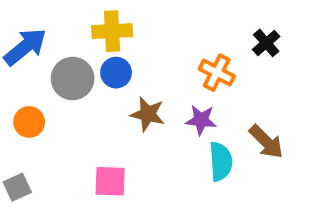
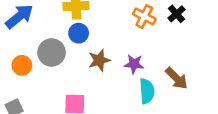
orange cross: (217, 73) -> (144, 16), moved
gray circle: (73, 79) -> (52, 52), moved
brown star: (148, 114) -> (99, 60), turned -30

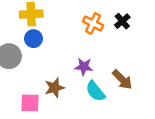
brown star: (99, 60) -> (55, 88), moved
cyan semicircle: (147, 91) -> (95, 91), turned 145

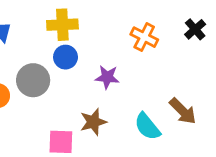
black cross: (122, 21) -> (195, 29), moved
purple star: (84, 67) -> (107, 77), moved

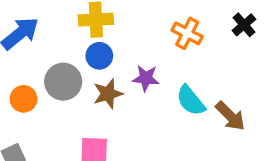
brown star: (93, 122) -> (108, 94), moved
cyan semicircle: (147, 127) -> (191, 101), moved

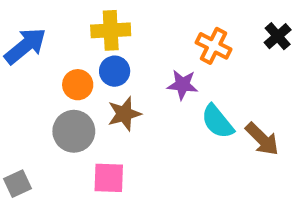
purple star: (146, 78) -> (182, 85), moved
gray circle: (63, 82) -> (74, 131), moved
orange circle: (24, 99) -> (78, 85), moved

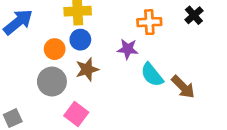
orange cross: (214, 46) -> (149, 22), turned -30
pink square: (109, 178) -> (76, 114), turned 35

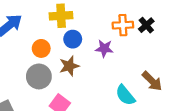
black cross: (194, 15) -> (146, 25), moved
blue circle: (80, 40) -> (73, 39), moved
cyan semicircle: (152, 75) -> (125, 95), moved

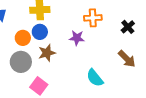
black cross: (146, 25) -> (128, 27), moved
blue circle: (73, 39) -> (40, 32), moved
brown arrow: (152, 81) -> (127, 59), moved

